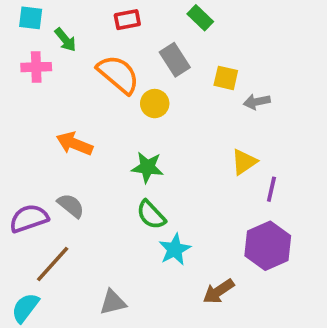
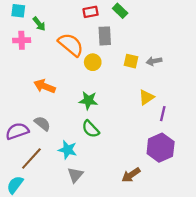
red rectangle: (127, 20) -> (91, 12), moved
gray rectangle: (175, 60) -> (105, 36), turned 30
yellow square: (226, 78) -> (131, 61), moved
cyan star: (175, 249) -> (68, 150), moved, turned -30
gray triangle: (113, 302) -> (75, 175), moved, turned -35

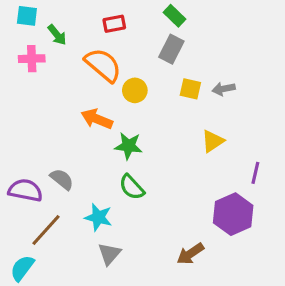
red rectangle: (91, 12) -> (114, 24), moved
gray rectangle: (105, 36) -> (171, 49), moved, turned 30
orange arrow: (45, 86) -> (97, 119), moved
purple line: (163, 114) -> (255, 173), moved
purple semicircle: (17, 131) -> (25, 190), turned 30

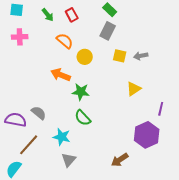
red rectangle: (114, 24) -> (72, 15), turned 72
green arrow: (57, 35) -> (48, 15), moved
orange semicircle: (103, 65) -> (65, 41), size x0.7

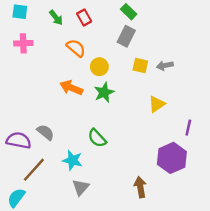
green star: (81, 92) -> (104, 92), moved, turned -30
brown arrow: (120, 160) -> (140, 187), turned 114

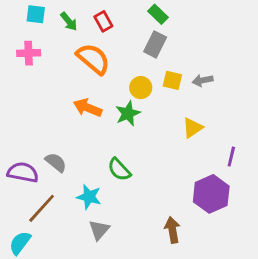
cyan square: (20, 12) -> (36, 14), moved
orange semicircle: (76, 48) -> (93, 59), size x1.4
yellow circle: (99, 67) -> (141, 88), moved

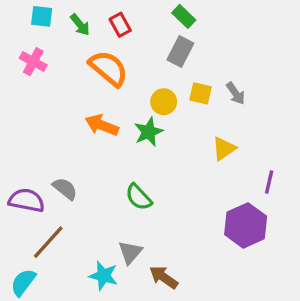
pink cross: (29, 53) -> (33, 62), turned 30
gray arrow: (203, 80) -> (236, 93), turned -114
cyan star: (89, 197) -> (103, 276), moved
gray triangle: (99, 230) -> (130, 252), moved
brown arrow: (172, 230) -> (164, 277), moved, turned -45

